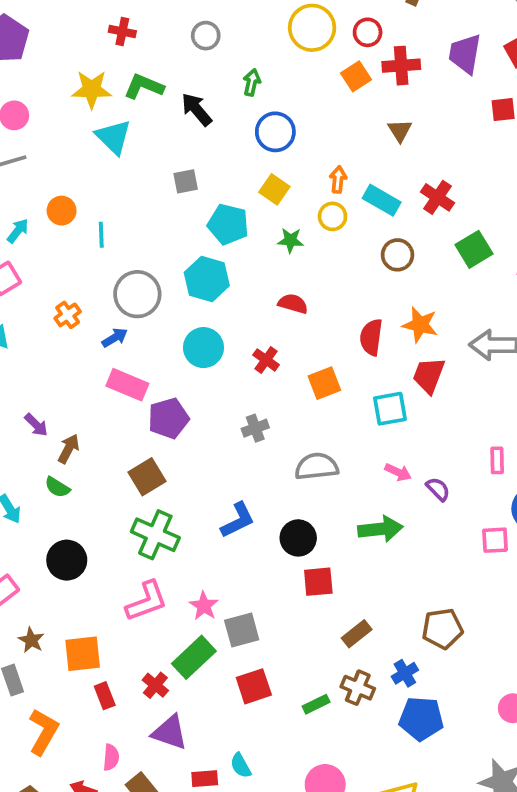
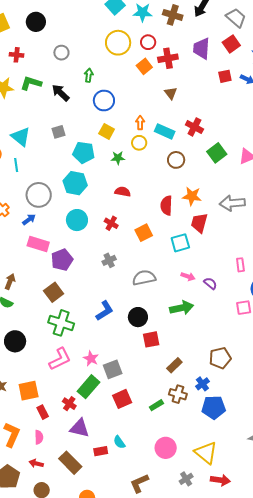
cyan triangle: (113, 137) -> (21, 137), moved
pink semicircle: (111, 757) -> (39, 437), moved

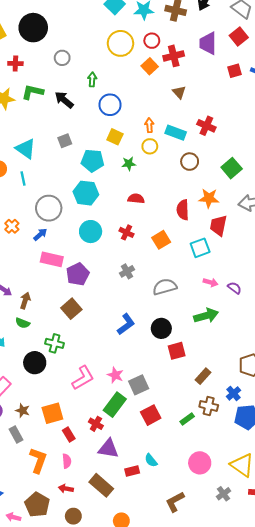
black circle: (36, 22) -> (33, 28), size x1.4
green square: (217, 153) -> (232, 168), moved
green cross: (61, 323) -> (55, 343), moved, size x0.7

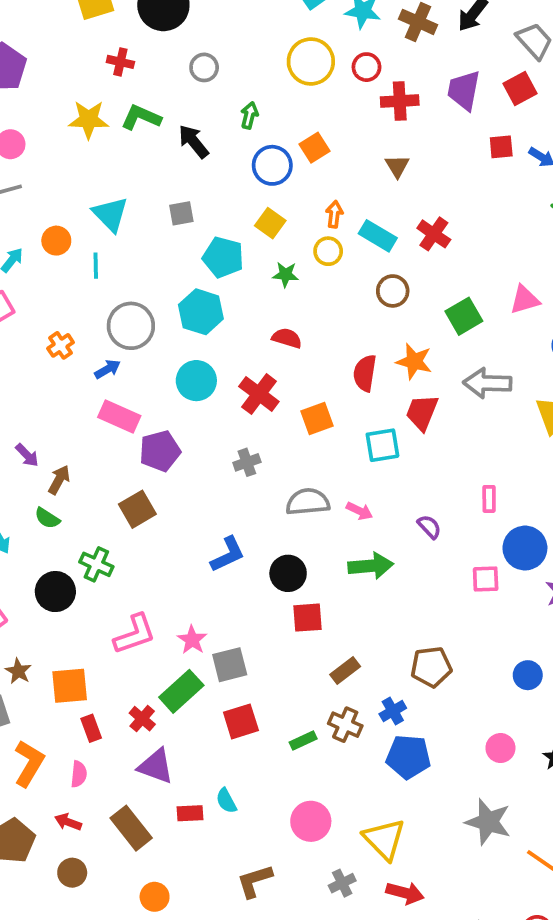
orange square: (150, 66) -> (314, 148), moved
red cross: (127, 232) -> (259, 394), size x1.5
pink arrow: (211, 282) -> (359, 511), moved

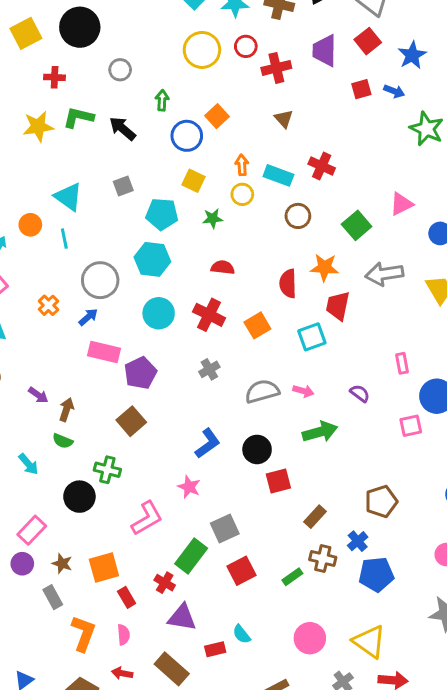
pink star: (192, 640) -> (189, 487), moved

